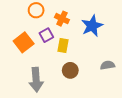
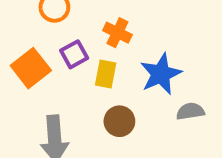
orange cross: (62, 19) -> (117, 33), moved
blue star: (92, 26) -> (161, 74), moved

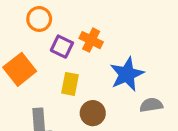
purple square: (74, 54) -> (62, 47), moved, turned -35
yellow rectangle: (106, 74) -> (70, 84), moved

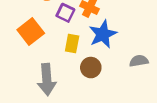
blue star: (127, 74) -> (103, 34), moved

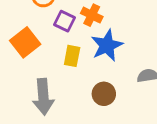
brown circle: (91, 68) -> (104, 94), moved

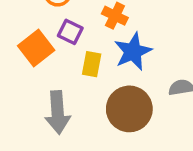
purple square: (64, 21) -> (70, 32), moved
brown circle: (104, 94) -> (129, 109), size x1.6

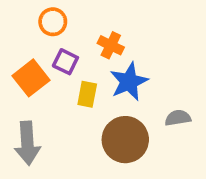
gray arrow: (58, 113) -> (27, 143), moved

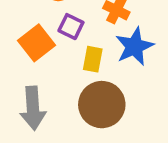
brown circle: (125, 140) -> (102, 105), moved

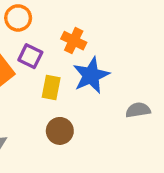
brown circle: (102, 105) -> (60, 131), size x0.6

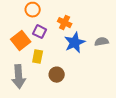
yellow rectangle: (51, 87) -> (38, 57), moved
gray semicircle: (138, 110) -> (102, 42), moved

